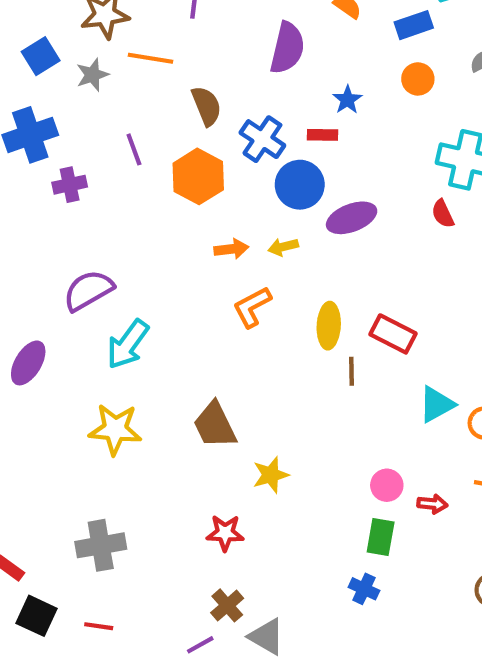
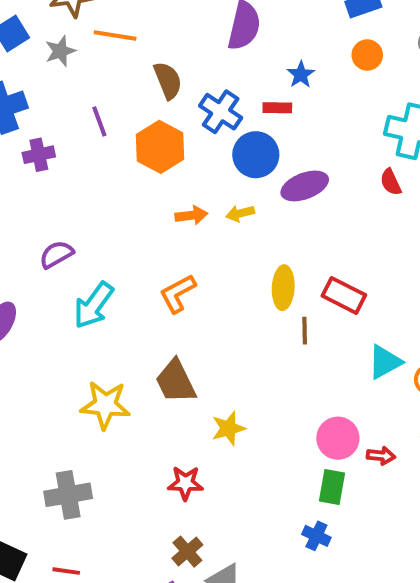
purple semicircle: (88, 290) -> (56, 254), size x0.7
orange L-shape: (252, 307) -> (178, 293), moved
yellow star: (115, 429) -> (105, 405), moved
pink circle: (387, 485) -> (338, 438), size x1.4

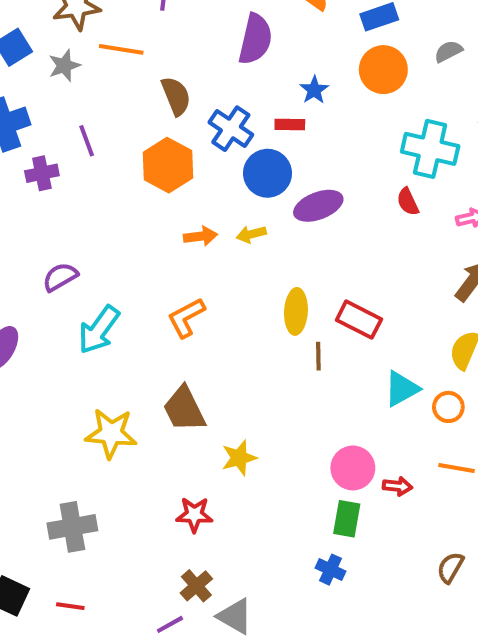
orange circle: (367, 55) -> (383, 70), size x1.5
purple line: (99, 121) -> (87, 141), moved

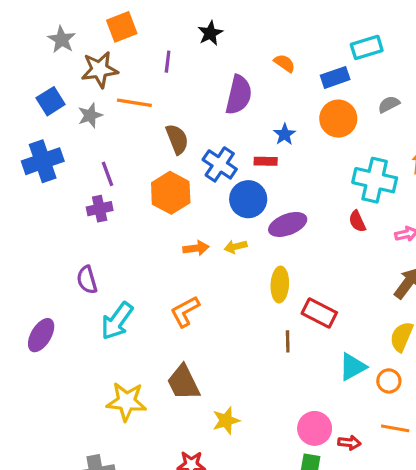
purple cross: (42, 173) -> (100, 209), moved
purple semicircle: (60, 277) -> (87, 280), turned -76
yellow ellipse: (296, 311) -> (280, 285), moved

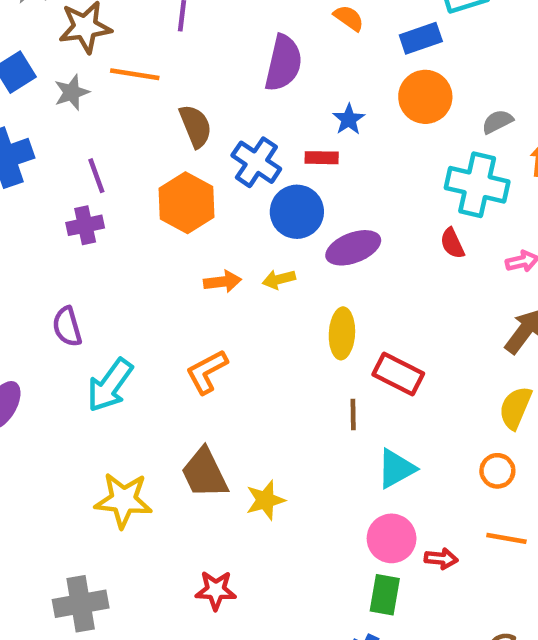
gray semicircle: (389, 104) -> (497, 122), moved
cyan triangle: (353, 367) -> (396, 469), moved
yellow star: (226, 420) -> (265, 500), moved

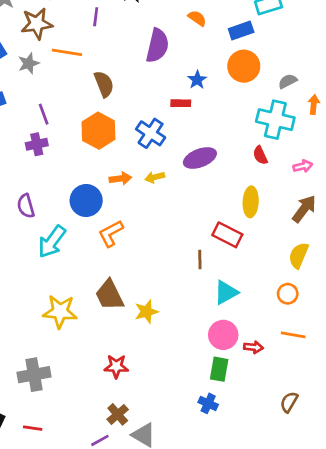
blue cross: (256, 162) -> (151, 133), moved
blue circle: (297, 212) -> (86, 201), moved
yellow ellipse: (342, 333) -> (251, 202), moved

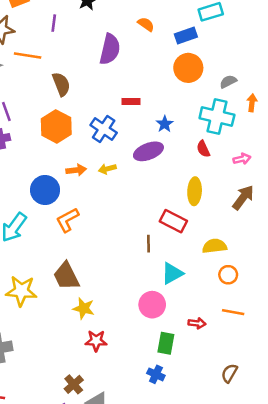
blue star: (197, 80) -> (165, 124), moved
yellow semicircle: (299, 255) -> (214, 246), moved, turned 60
yellow star: (146, 312) -> (84, 308), moved, turned 30
pink circle: (223, 335) -> (152, 305), moved
red star: (116, 366) -> (96, 341), moved

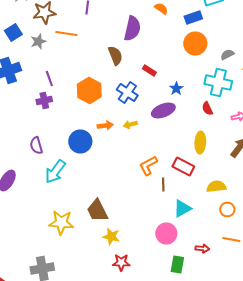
brown semicircle: (61, 84) -> (115, 56), moved
red rectangle: (131, 102) -> (149, 70), turned 32
orange L-shape: (67, 220) -> (148, 166), moved

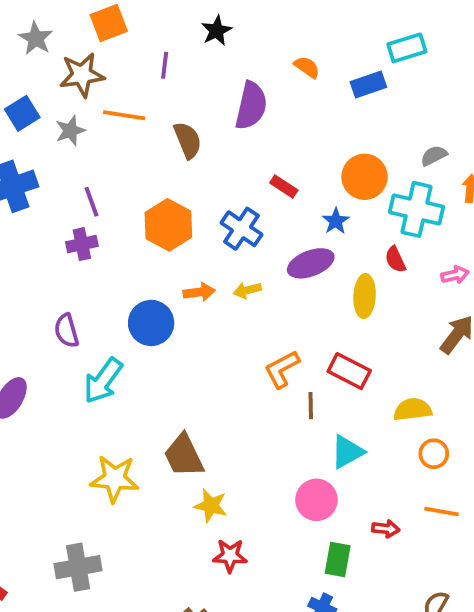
orange circle: (195, 44) -> (365, 177), moved
brown semicircle: (115, 56) -> (188, 140), moved
yellow ellipse: (200, 142) -> (365, 296), moved

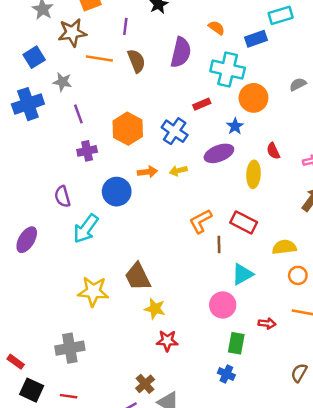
gray star: (70, 131) -> (62, 82), moved, turned 30
brown semicircle: (188, 140) -> (136, 61), moved
red rectangle: (284, 186) -> (202, 104), turned -56
cyan cross: (416, 209) -> (228, 70), moved
purple cross: (82, 244) -> (87, 151), moved

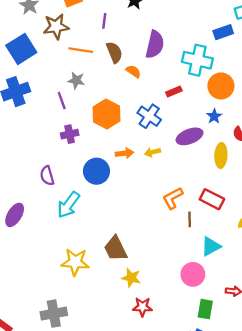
orange semicircle: (217, 28) -> (133, 71), moved
blue square: (34, 57) -> (21, 49), size x1.5
gray star: (62, 82) -> (76, 80), moved
blue star: (235, 126) -> (214, 116), moved

